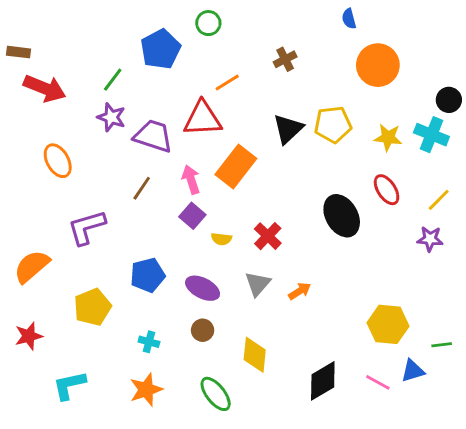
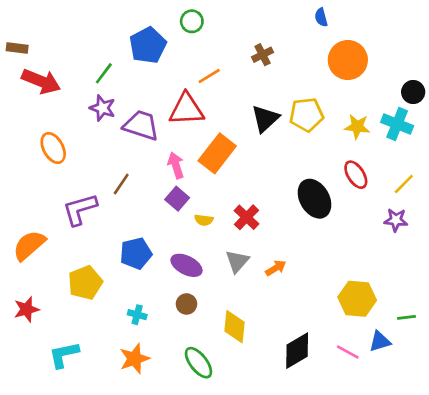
brown line: (142, 188) -> (121, 184), moved

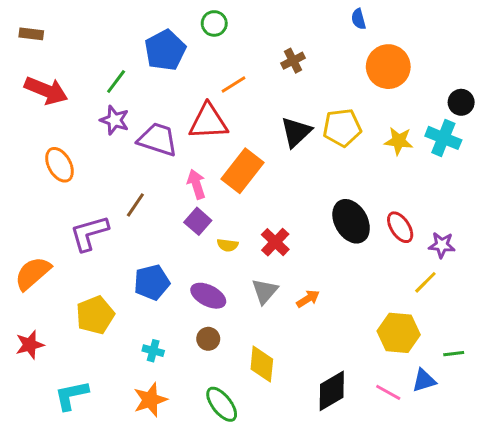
brown rectangle: (17, 48) -> (31, 34), moved
red ellipse: (356, 175) -> (400, 227), moved
yellow line: (404, 184) -> (425, 282), moved

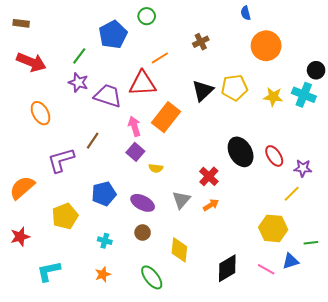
red cross: (275, 242) -> (209, 176), moved
orange star: (150, 400) -> (103, 274), size x0.7

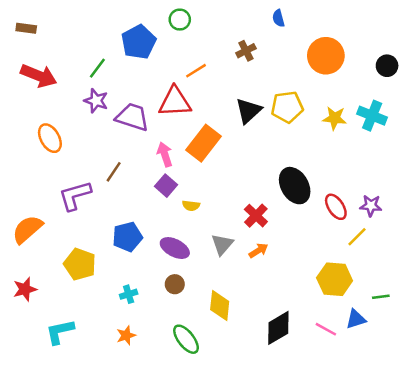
blue semicircle: (246, 13) -> (278, 18), moved
black circle: (316, 70) -> (387, 66), moved
red ellipse: (274, 156) -> (336, 207), moved
yellow pentagon: (65, 216) -> (80, 264), turned -30
cyan cross: (105, 241) -> (129, 294), turned -32

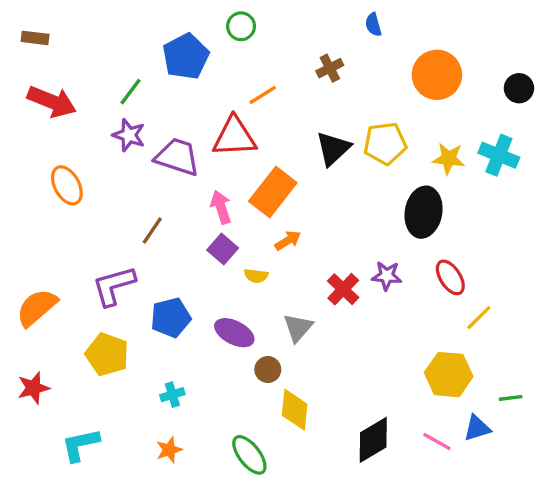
black ellipse: (295, 186) -> (424, 212), moved, turned 40
purple L-shape: (75, 196) -> (114, 286), moved
purple star: (371, 206) -> (387, 276), moved
orange arrow: (258, 251) -> (288, 241), moved
brown circle: (175, 284) -> (268, 370), moved

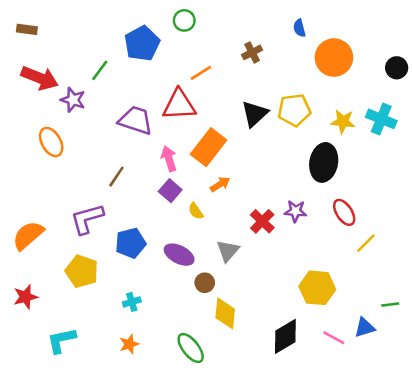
blue semicircle: (373, 25) -> (299, 28), moved
purple star: (129, 135) -> (73, 100), moved
yellow semicircle: (256, 276) -> (196, 211), turned 48
yellow hexagon: (449, 375) -> (317, 288), moved

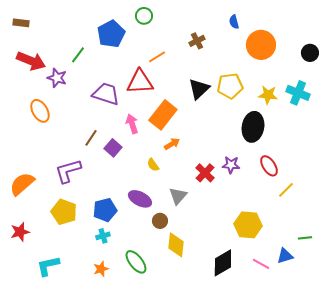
purple square: (170, 191) -> (113, 148), moved
blue pentagon: (130, 243) -> (105, 210), moved
green ellipse: (191, 348) -> (136, 262), moved

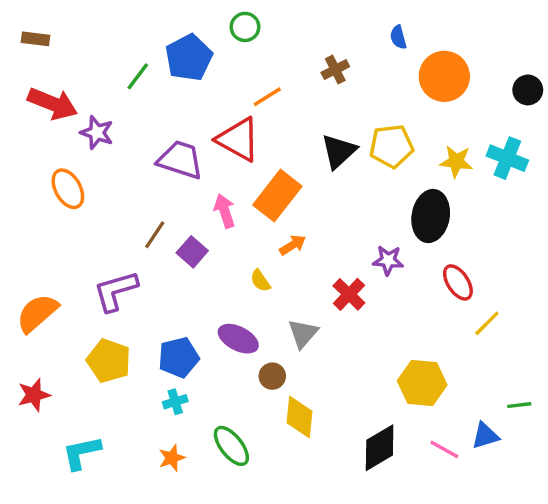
green line: (78, 55) -> (138, 76), moved
red triangle: (140, 82) -> (238, 139), turned 32
purple star: (231, 165) -> (388, 260), moved

